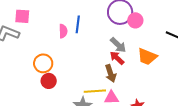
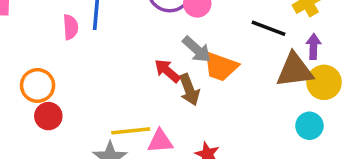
gray arrow: (118, 45) -> (197, 49), moved
brown arrow: (111, 73) -> (189, 90), moved

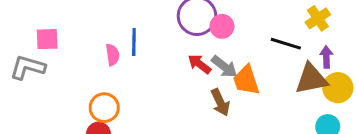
orange trapezoid: (221, 66) -> (246, 80), turned 56
red arrow: (167, 71) -> (199, 64), moved
orange circle: (38, 85) -> (104, 108), moved

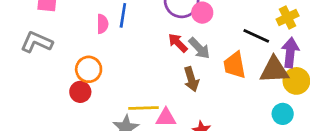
purple arrow: (326, 57) -> (290, 52), size x1.5
gray L-shape: (27, 67) -> (37, 42), moved
orange trapezoid: (246, 80) -> (235, 65), moved

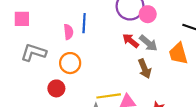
gray L-shape: (37, 42) -> (34, 52), moved
orange circle: (89, 69) -> (70, 63), moved

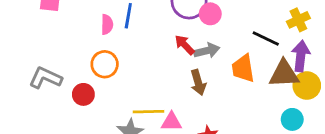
gray arrow: (148, 43) -> (207, 51), turned -60
gray L-shape: (34, 52) -> (45, 78), moved

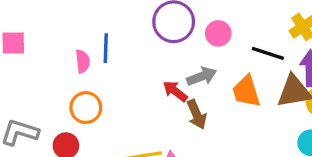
pink circle: (210, 14) -> (218, 33), moved
red arrow: (185, 45) -> (175, 91), moved

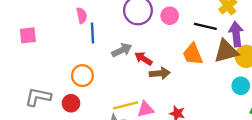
pink semicircle: (83, 61) -> (82, 15), moved
gray arrow: (202, 76) -> (122, 50), moved
brown arrow: (197, 114) -> (160, 73), turned -66

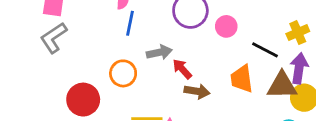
orange circle: (82, 76) -> (123, 73), moved
gray L-shape: (38, 97) -> (54, 38), moved, turned -60
red circle: (71, 103) -> (83, 100), size x1.5

